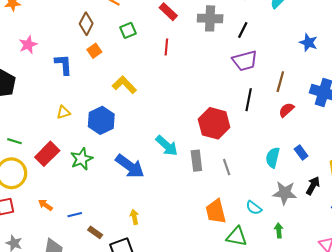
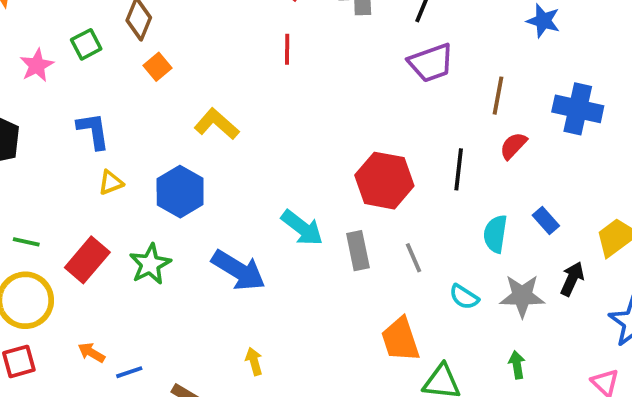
green square: (128, 30) -> (86, 44), moved
blue L-shape: (63, 65) -> (93, 131), moved
black line: (249, 100) -> (459, 169), moved
cyan semicircle: (254, 208) -> (464, 297), moved
blue line: (75, 215) -> (129, 372), moved

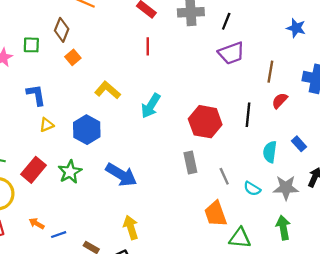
green square: (86, 44) -> (31, 45), turned 30
cyan arrow: (302, 228) -> (151, 106), moved, turned 85
gray line: (413, 258) -> (224, 176), moved
yellow arrow: (254, 361) -> (131, 227), size x1.5
green arrow: (517, 365) -> (283, 228), size x1.5

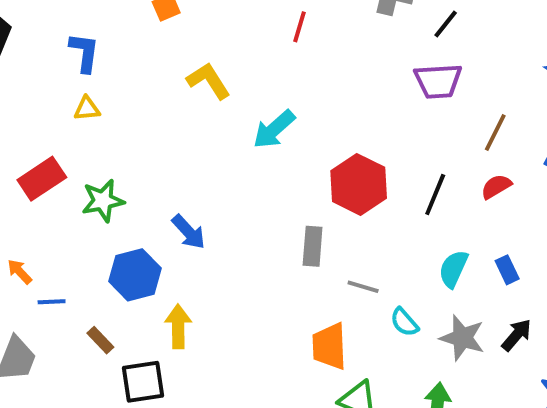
blue hexagon: (87, 130) -> (135, 275), moved
blue arrow: (121, 175) -> (189, 232), size x0.7
gray line: (224, 176) -> (363, 287), turned -66

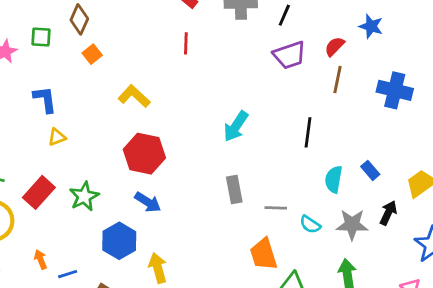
cyan arrow: (274, 129) -> (236, 126), moved
red hexagon: (359, 184) -> (144, 154), moved
red semicircle: (496, 187) -> (335, 46), moved
orange arrow: (20, 272) -> (41, 259), turned 36

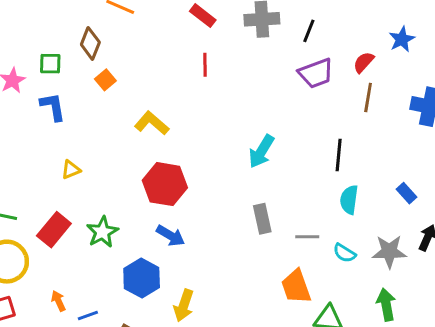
blue star: (371, 26) -> (402, 39), turned 30
blue L-shape: (45, 99) -> (53, 107), moved
cyan semicircle: (334, 179) -> (349, 200), moved
yellow arrow: (158, 268) -> (184, 305), turned -144

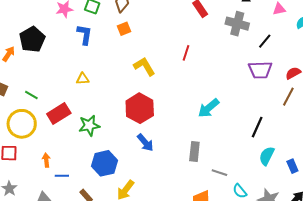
red line: (205, 65) -> (186, 53), moved
cyan semicircle: (349, 200) -> (267, 156), moved
blue arrow: (171, 236) -> (145, 143), moved

